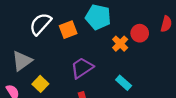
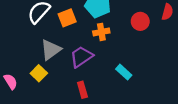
orange cross: (120, 44) -> (101, 32), moved, turned 35
gray triangle: (22, 61) -> (51, 50), moved

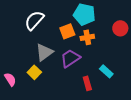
orange square: (67, 18) -> (67, 31), moved
red rectangle: (82, 90) -> (87, 83), moved

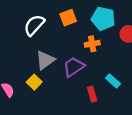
cyan pentagon: (84, 14) -> (103, 19), moved
orange square: (67, 31) -> (68, 18), moved

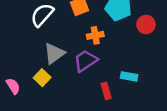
orange cross: (92, 44) -> (95, 35), moved
cyan rectangle: (113, 81) -> (129, 76), turned -32

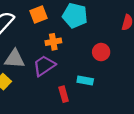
red circle: (146, 25) -> (101, 52), moved
gray triangle: (54, 53) -> (15, 59), turned 40

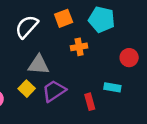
purple trapezoid: (44, 66) -> (54, 91), moved

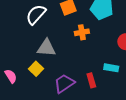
purple trapezoid: (54, 91) -> (64, 83), moved

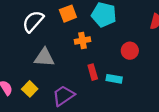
yellow square: (36, 69) -> (30, 89), moved
red rectangle: (91, 80) -> (93, 72), moved

